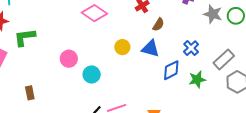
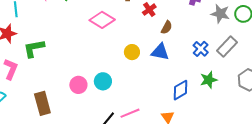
pink circle: (69, 59) -> (78, 85), moved
gray rectangle: (224, 59) -> (227, 46), moved
blue diamond: (171, 70) -> (180, 90), moved
brown rectangle: (30, 93) -> (42, 103), size x1.6

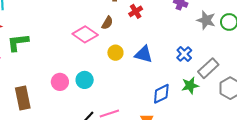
pink diamond: (102, 20) -> (85, 34), moved
brown semicircle: (167, 27) -> (107, 23), moved
gray rectangle: (227, 46) -> (208, 68), moved

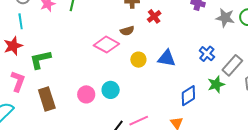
brown semicircle: (107, 23) -> (127, 31), turned 48
brown rectangle: (23, 98) -> (47, 99), moved

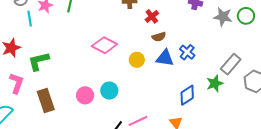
cyan line: (21, 21) -> (30, 19), moved
brown semicircle: (127, 31) -> (159, 37), moved
blue cross: (207, 54) -> (187, 52), moved

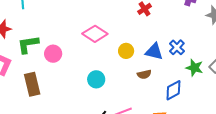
brown semicircle: (159, 37) -> (144, 74), moved
green star: (215, 83) -> (194, 68), moved, turned 30
pink circle: (85, 95) -> (53, 54), moved

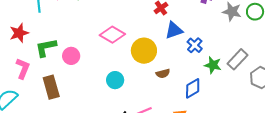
yellow circle: (126, 51) -> (144, 51), size x1.6
blue triangle: (154, 51) -> (174, 30), moved, turned -30

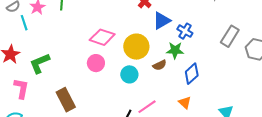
pink circle: (71, 56) -> (96, 63), moved
green star: (213, 65) -> (175, 50), moved
cyan circle: (115, 80) -> (129, 74), moved
brown rectangle: (51, 87) -> (66, 100), moved

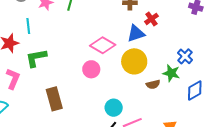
blue triangle: (162, 21) -> (136, 33), moved
cyan line: (24, 23) -> (28, 26), moved
cyan circle: (129, 74) -> (114, 108), moved
blue diamond: (192, 74) -> (195, 90), moved

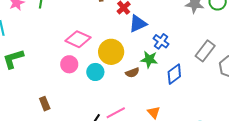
blue triangle: (136, 33) -> (138, 24), moved
brown rectangle: (54, 99) -> (45, 104), moved, size x0.6
cyan circle: (114, 108) -> (95, 72), moved

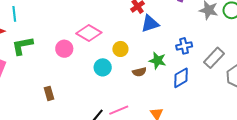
blue cross: (161, 41) -> (184, 46), moved, turned 35
yellow circle: (111, 52) -> (120, 49), size x0.6
pink circle: (69, 64) -> (64, 49), moved

